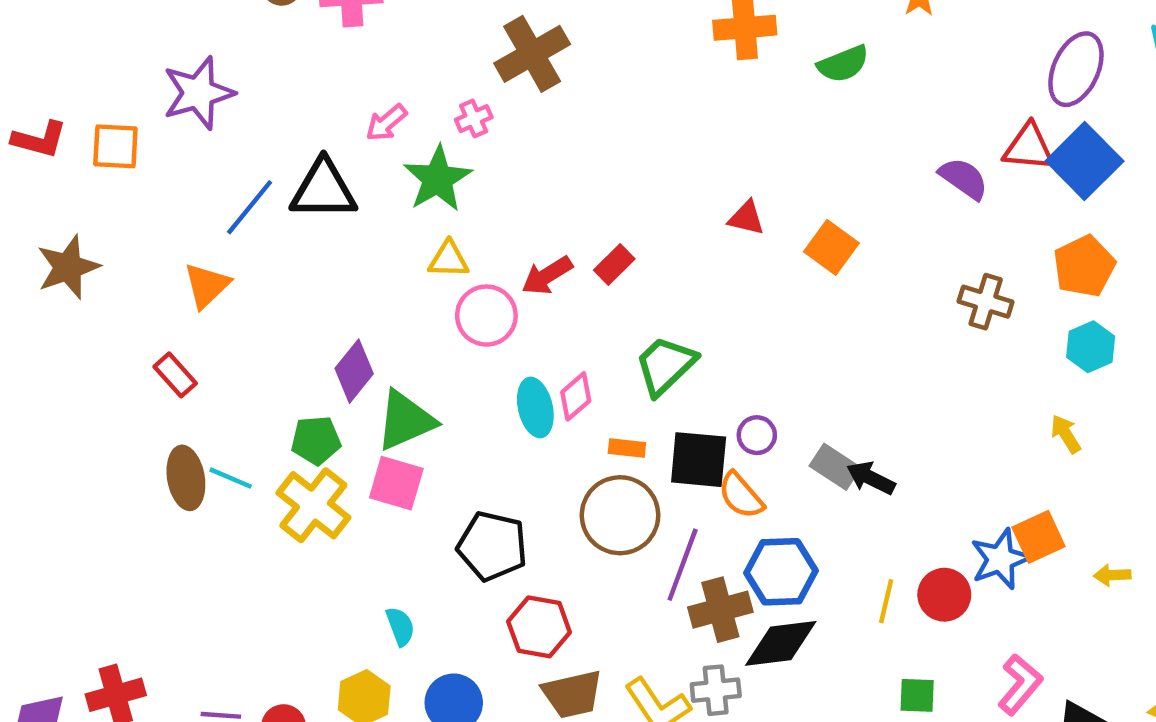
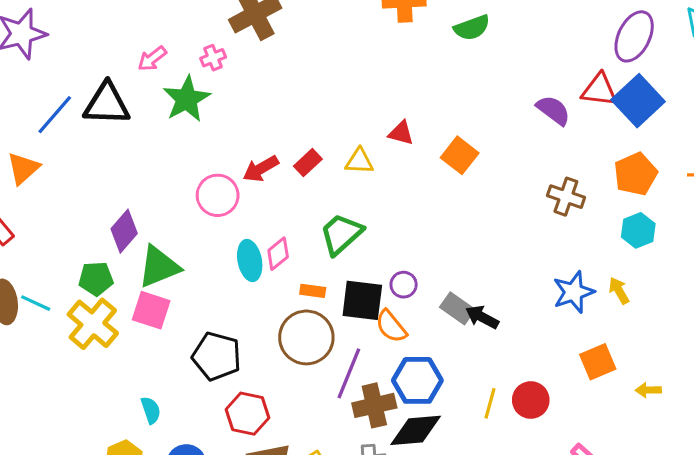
yellow triangle: (449, 259) -> (359, 161), moved
blue star: (1000, 559) -> (574, 292), moved

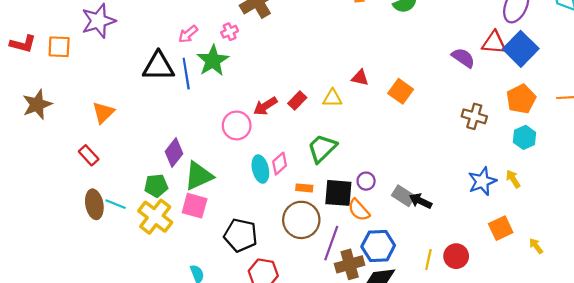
blue line: (55, 115) -> (186, 74), moved, turned -48
yellow arrow: (648, 390) -> (536, 246), turned 56

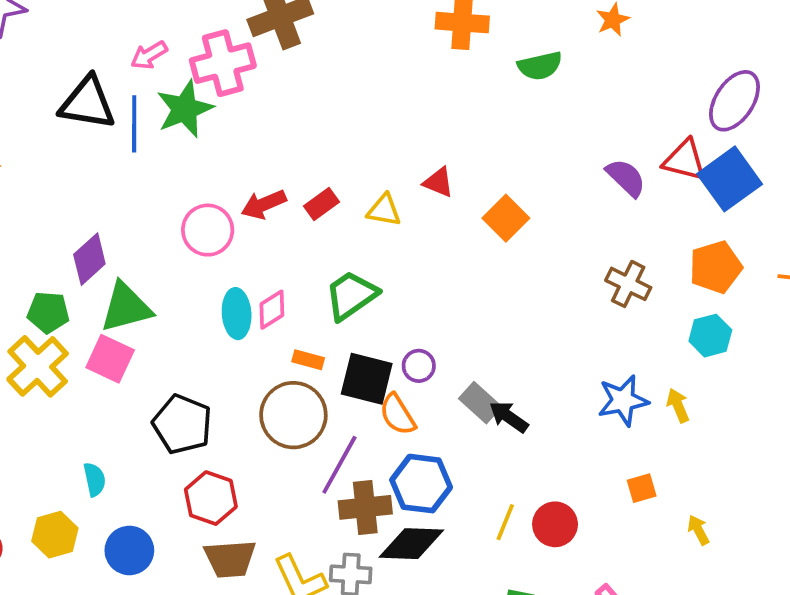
pink cross: (230, 32) -> (223, 63), size x2.0
orange square: (501, 228) -> (642, 488), size x0.7

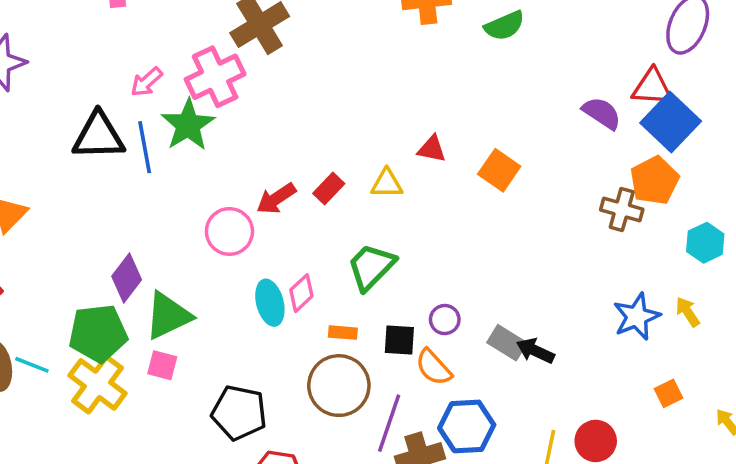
blue square: (730, 179) -> (671, 122), moved
orange pentagon: (716, 267) -> (654, 181), moved
green pentagon: (48, 312) -> (98, 333), size x1.5
pink square: (110, 359) -> (162, 365), size x0.7
black square: (367, 379) -> (399, 340), size x0.7

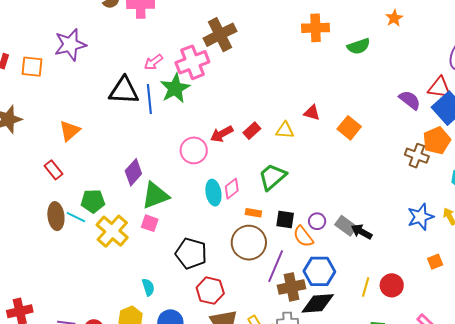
purple circle: (445, 320) -> (317, 221), moved
green pentagon: (98, 333) -> (93, 201), moved, size x0.7

